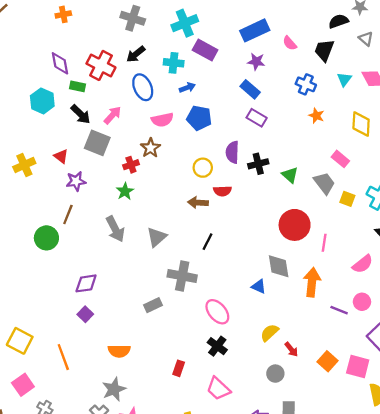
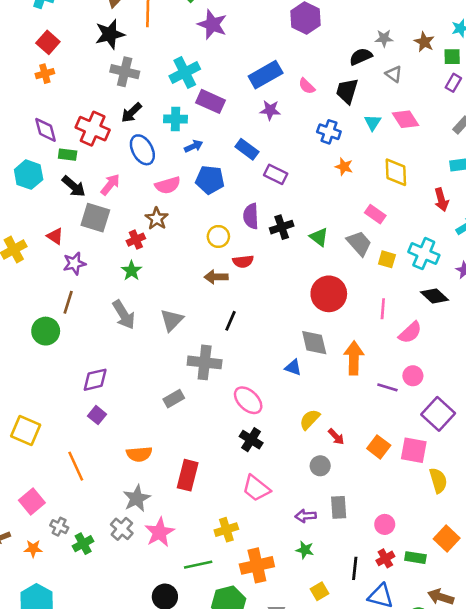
blue rectangle: (250, 89) -> (247, 149), moved
pink line: (324, 243) -> (383, 309), moved
yellow square: (20, 341) -> (26, 431), moved
red rectangle: (179, 368) -> (188, 475), moved, size x1.6

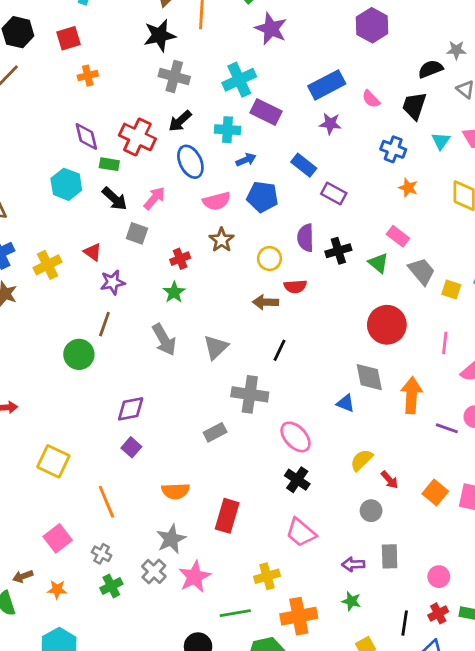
red square: (48, 42) -> (68, 38), moved, turned 30
pink rectangle: (375, 214) -> (398, 236), moved
gray square: (95, 218) -> (137, 233), size x0.7
brown star: (157, 219) -> (222, 240), moved
gray cross: (59, 527) -> (102, 554), moved

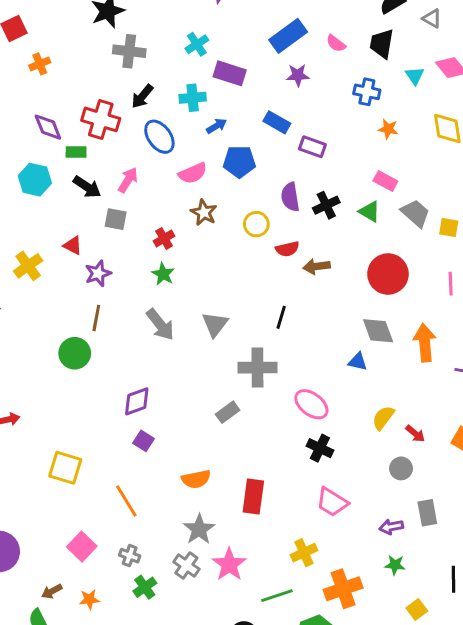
cyan cross: (239, 80) -> (197, 44), size x0.7
brown arrow: (265, 302) -> (317, 266), moved

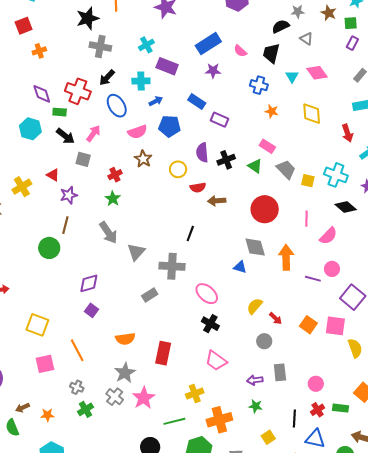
gray triangle: (215, 324) -> (136, 252), moved
pink square: (82, 547) -> (45, 364), moved, turned 30

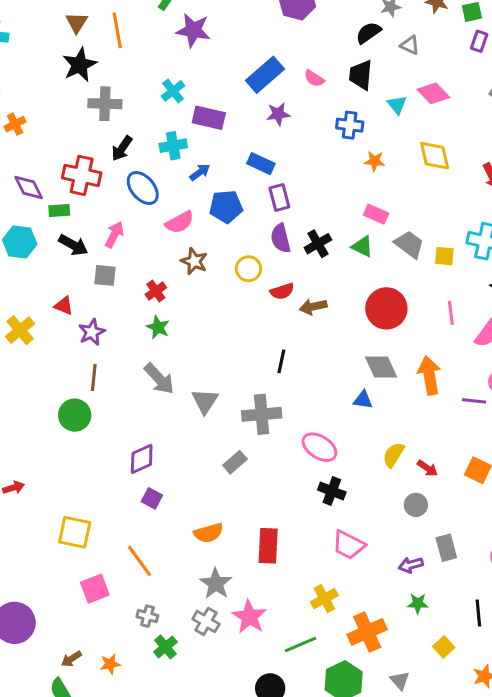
purple rectangle: (220, 120) -> (279, 197), moved, turned 60

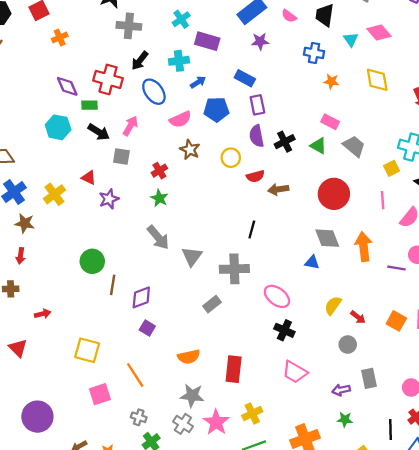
yellow square: (444, 256) -> (392, 168), moved, turned -35
brown line: (94, 377) -> (113, 285), moved
gray star: (216, 584) -> (192, 396), turned -30
yellow cross: (324, 599) -> (252, 413), moved

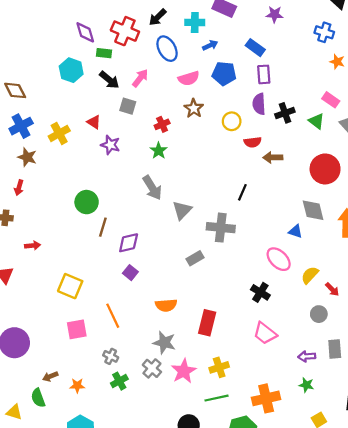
purple star: (109, 199) -> (110, 145), turned 30
pink ellipse: (277, 296) -> (279, 259), moved

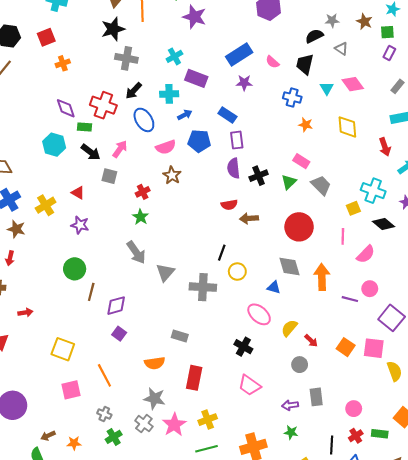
yellow circle: (232, 121) -> (237, 272), moved
green triangle: (316, 121) -> (289, 182), turned 42
purple star: (110, 145) -> (80, 225), moved
gray rectangle: (195, 258) -> (180, 336), moved, turned 49

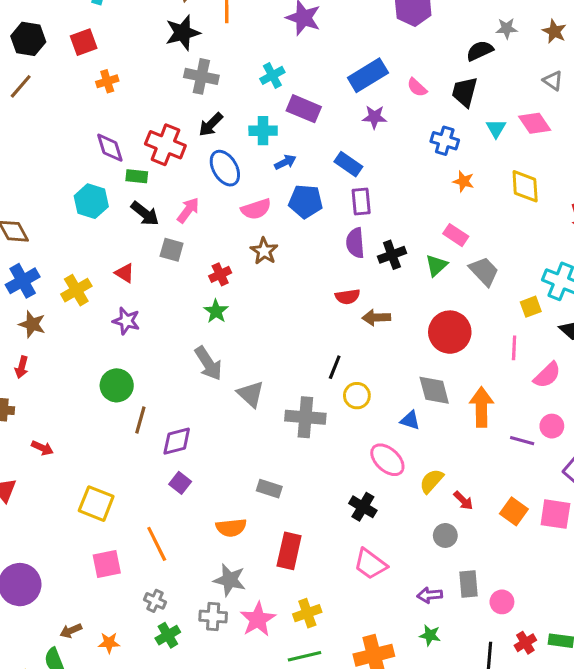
gray triangle: (341, 49) -> (553, 81), moved
gray triangle: (165, 272) -> (251, 394), turned -30
red arrow: (25, 313) -> (42, 448), turned 32
pink circle: (354, 409) -> (502, 602), moved
gray cross: (144, 424) -> (213, 616), turned -36

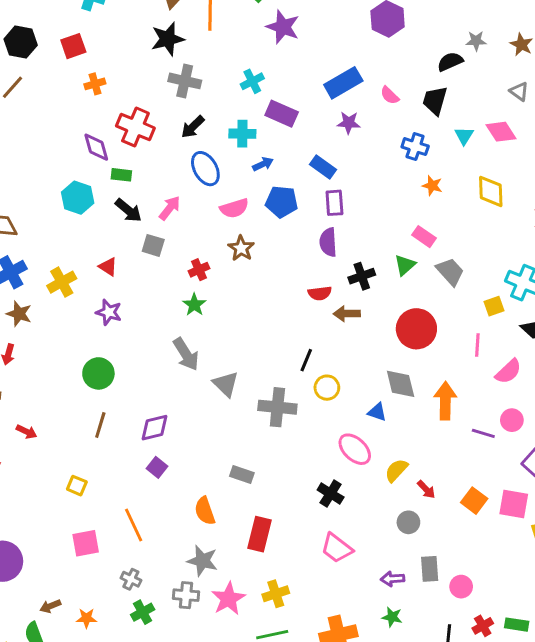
red cross: (165, 145) -> (135, 127), moved
black cross: (392, 255) -> (362, 276), moved
brown line: (140, 420) -> (100, 425), moved
yellow square: (96, 504) -> (77, 486), size x0.6
orange semicircle: (231, 528) -> (205, 511), turned 76

